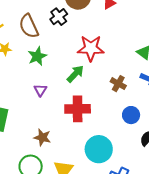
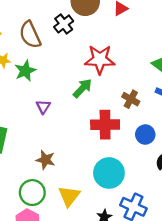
green star: (37, 56) -> (25, 71), moved
red cross: (78, 109) -> (105, 125), moved

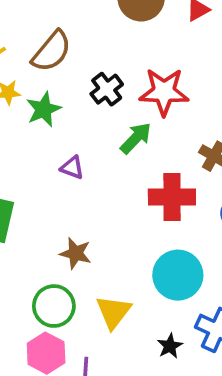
black cross: (64, 24) -> (107, 89), moved
brown semicircle: (30, 35) -> (52, 51), turned -116
purple triangle: (43, 107) -> (72, 168), turned -42

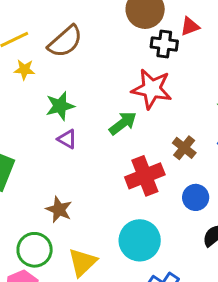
black cross: (107, 89) -> (164, 44), moved, turned 36
green star: (44, 109) -> (60, 106), moved
red cross: (172, 197) -> (145, 176), turned -30

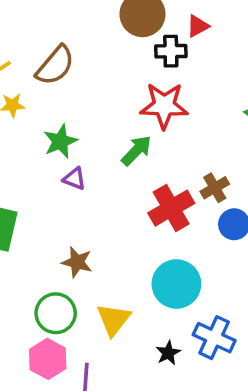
brown cross: (184, 148) -> (215, 188), moved, turned 30

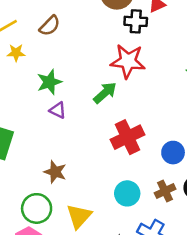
brown semicircle: (55, 65) -> (50, 26), size x0.7
brown cross: (215, 188) -> (165, 191), moved
cyan circle: (176, 284) -> (127, 193), size x0.7

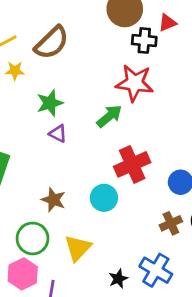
brown semicircle: (50, 26) -> (52, 43), size x1.5
cyan circle: (127, 193) -> (104, 198), moved

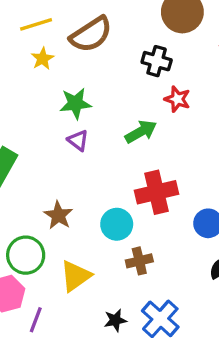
black cross: (144, 40) -> (157, 61), moved
yellow star: (15, 71) -> (42, 59), turned 30
red star: (135, 83) -> (177, 99), size x0.6
brown cross: (171, 223) -> (139, 261), moved

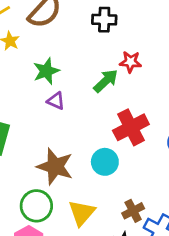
red star: (177, 99) -> (130, 62), moved
brown star: (58, 215) -> (55, 166), size x1.5
brown cross: (139, 261) -> (133, 211), moved

